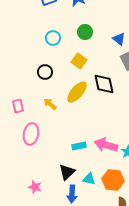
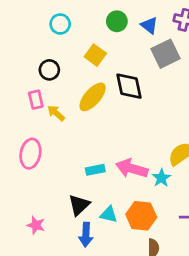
green circle: (85, 32) -> (117, 21), moved
pink rectangle: (18, 106) -> (36, 100), moved

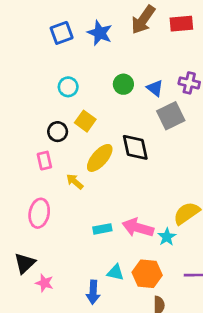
yellow square: (95, 55) -> (85, 121), moved
yellow arrow: (56, 113) -> (75, 182), moved
black triangle: (79, 205) -> (25, 263), moved

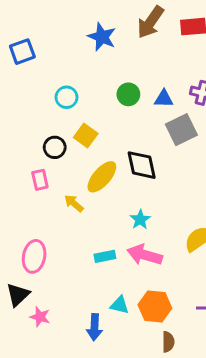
blue square: (62, 33) -> (22, 52), moved
blue triangle: (155, 88) -> (164, 99), turned -36
pink ellipse: (39, 213) -> (34, 256), moved
cyan star: (167, 237) -> (140, 220), moved

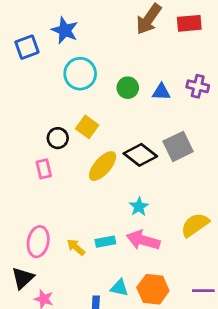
blue star: (102, 37) -> (65, 30), moved
cyan circle: (67, 97) -> (80, 74), moved, size x1.5
gray square: (181, 130) -> (178, 146), moved
black diamond: (142, 165) -> (140, 155), turned -40
yellow arrow: (74, 203) -> (76, 247), moved

